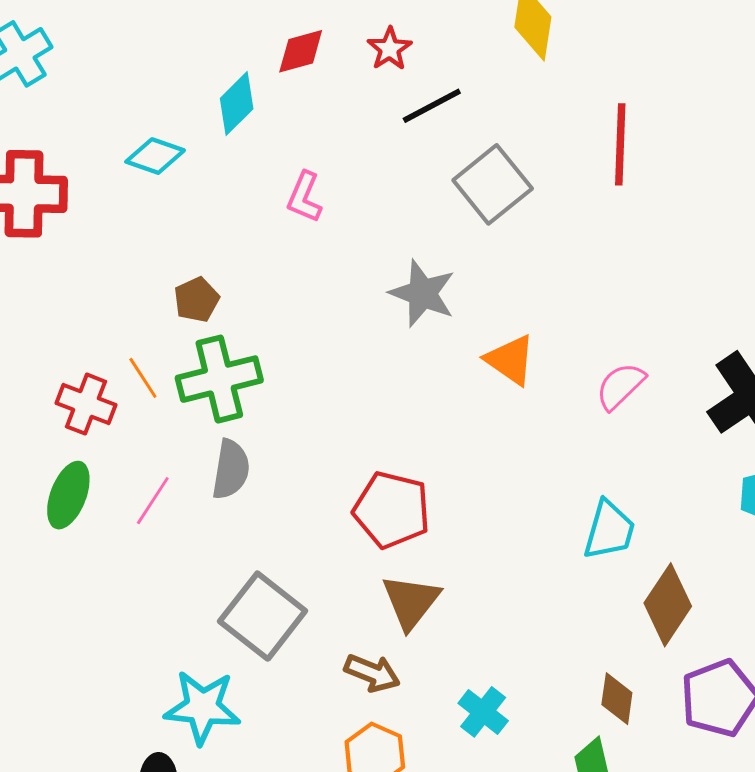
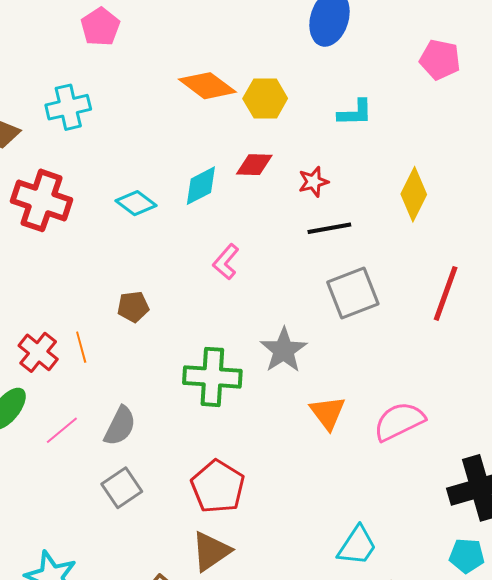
green cross: (219, 379) -> (212, 377), moved
pink semicircle: (620, 386) -> (399, 421), moved, size x1.4
gray square: (263, 616) -> (122, 488), moved, size x0.7

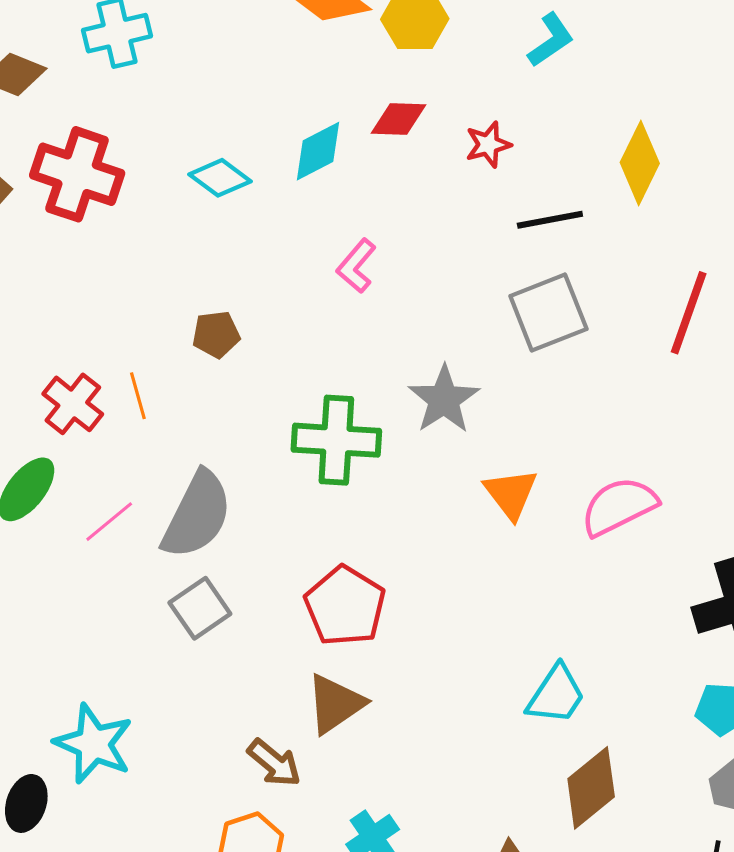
cyan L-shape: (355, 113) -> (551, 40), turned -33
black line: (329, 228) -> (550, 220), moved
gray semicircle: (120, 426) -> (197, 515), size x1.5

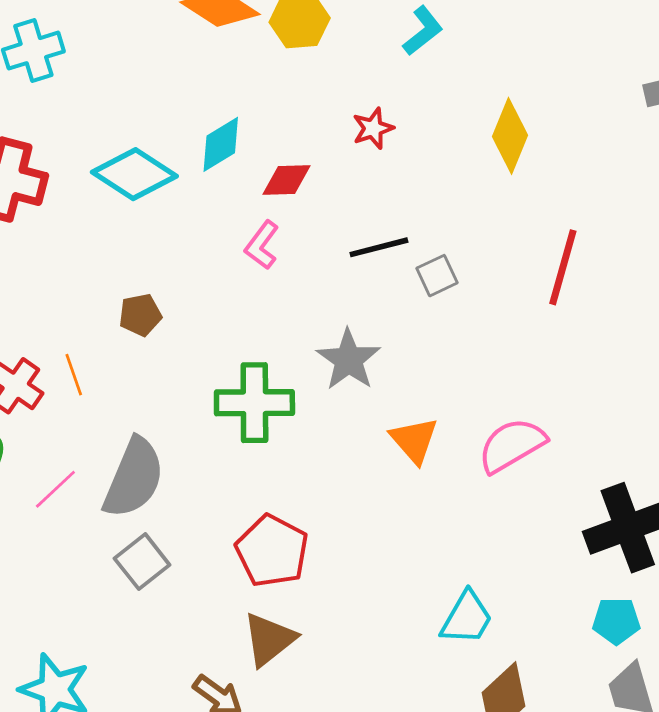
red diamond: (399, 119) -> (287, 180), moved
cyan diamond: (220, 178) -> (134, 174), size x1.5
black line: (550, 220) -> (379, 247), moved
gray square: (548, 313) -> (437, 276), size x0.6

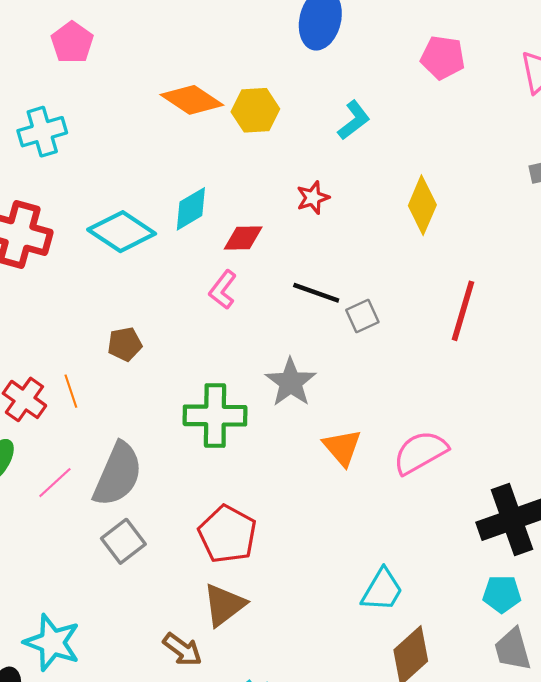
black line: (379, 247) -> (316, 293), turned 33

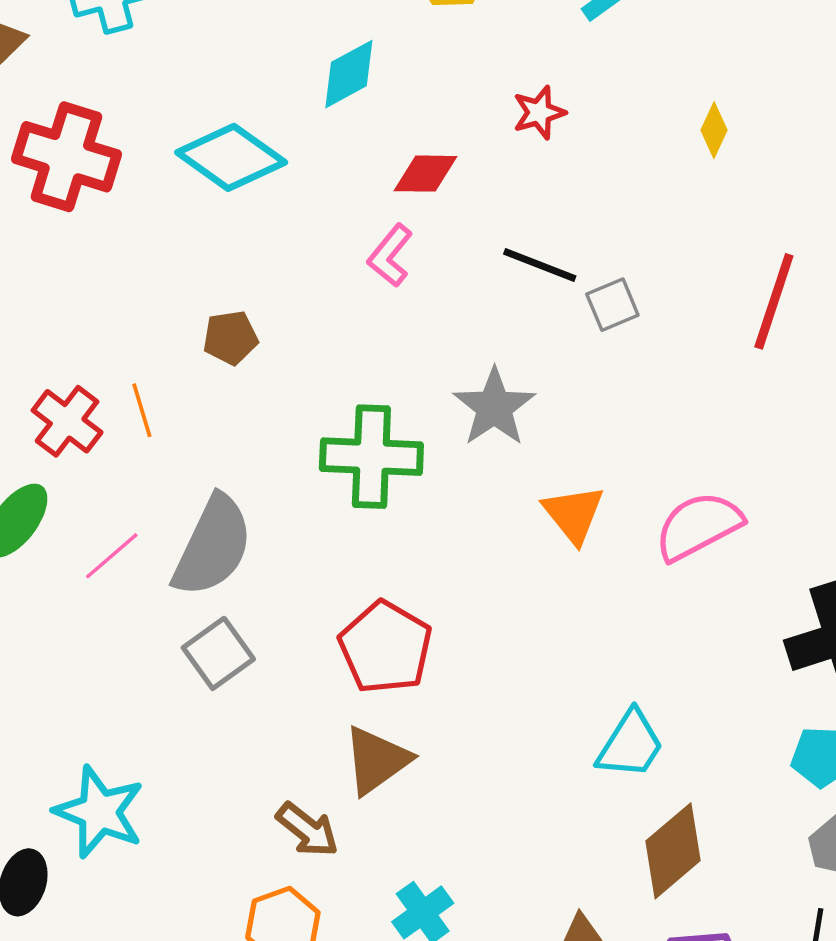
yellow diamond: (422, 205) -> (714, 130), size x0.6
cyan diamond: (191, 209) -> (349, 74), moved

